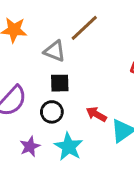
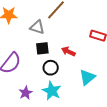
black circle: (52, 112) -> (51, 68), moved
red arrow: (96, 114) -> (68, 51), moved

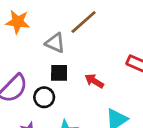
black circle: (51, 68) -> (44, 97), moved

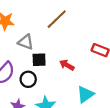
gray triangle: (55, 43) -> (26, 42), moved

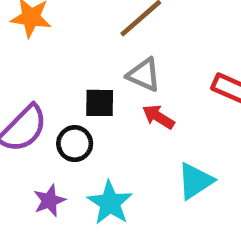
gray triangle: (26, 42) -> (144, 75), moved

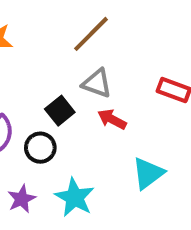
black square: (100, 103) -> (60, 111), turned -36

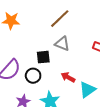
black square: (60, 111) -> (43, 57), turned 32
red arrow: (112, 119) -> (68, 77), moved

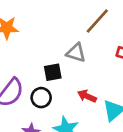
brown line: (60, 19) -> (97, 21), moved

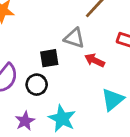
red arrow: (87, 96) -> (95, 60), moved

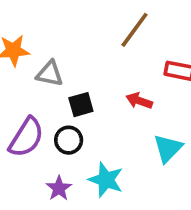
gray triangle: (74, 38) -> (50, 74), moved

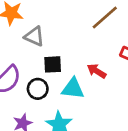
cyan triangle: (168, 148) -> (73, 89), moved, turned 40

